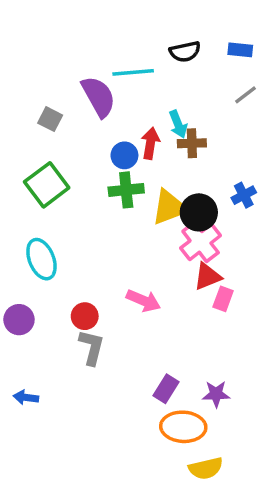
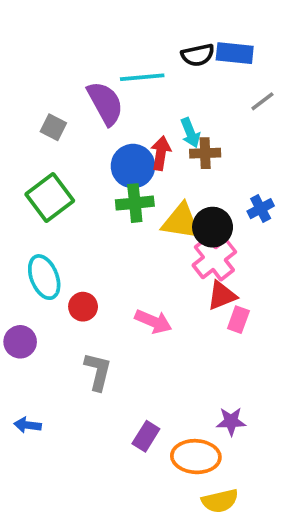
blue rectangle: (240, 50) -> (235, 53), moved, size x1.4
blue circle: (124, 155) -> (133, 166), size x1.5
yellow triangle: (169, 207) -> (181, 222), turned 30
red circle: (85, 316) -> (83, 307), moved
purple rectangle: (166, 389) -> (146, 436), moved

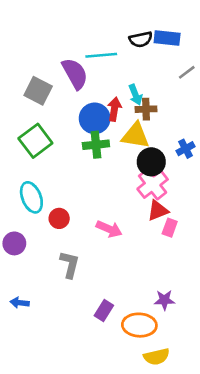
gray square: (53, 127) -> (38, 91), size x1.5
yellow triangle: (181, 222) -> (135, 135), moved

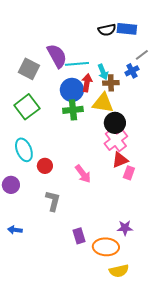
cyan line: (101, 55) -> (77, 64), moved
blue cross: (185, 149) -> (132, 71), moved
pink arrow: (109, 229) -> (83, 174), turned 30
purple rectangle: (104, 311) -> (79, 236), turned -49

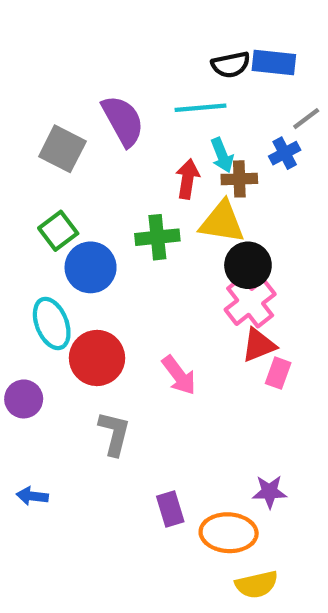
cyan line: (77, 64) -> (201, 108), moved
blue circle: (72, 90) -> (91, 267), moved
green square: (27, 107) -> (58, 231), size x0.7
red circle: (45, 166) -> (97, 358), size x1.6

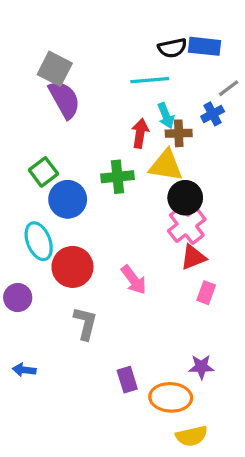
purple semicircle: (123, 121) -> (64, 99), moved
gray square: (62, 149) -> (55, 69), moved
pink rectangle: (278, 373) -> (206, 293), moved

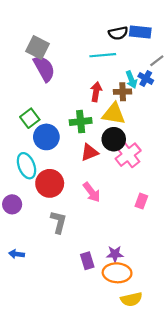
blue cross: (213, 114) -> (146, 78), turned -32
cyan arrow: (166, 116) -> (131, 80), moved
black circle: (185, 198) -> (114, 139), moved
red triangle: (193, 257) -> (89, 152), moved
purple star: (201, 367) -> (115, 254), moved

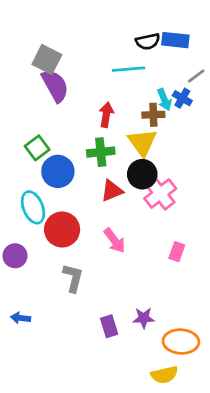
red arrow: (96, 92) -> (106, 115), moved
yellow triangle: (114, 114) -> (142, 142), turned 45
orange ellipse: (117, 273) -> (181, 342), moved

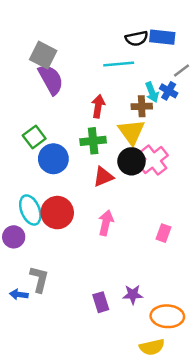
pink cross: (160, 194) -> (153, 160), moved
cyan ellipse: (33, 207) -> (30, 210), moved
pink arrow: (115, 241) -> (106, 223), turned -130
gray L-shape: (73, 278) -> (39, 279), moved

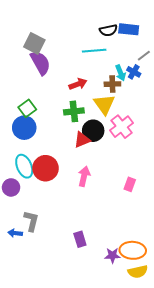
red arrow: (98, 106) -> (78, 84), turned 60
blue circle: (53, 159) -> (24, 128), moved
black circle: (131, 161) -> (93, 131), moved
purple star: (133, 295) -> (112, 255), moved
yellow semicircle: (152, 347) -> (138, 272), moved

